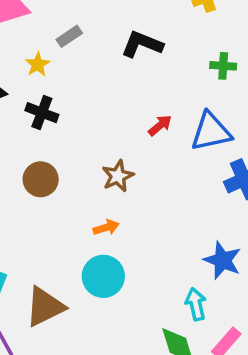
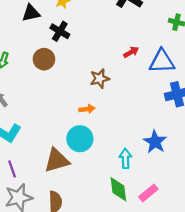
brown circle: (41, 179) -> (44, 59), moved
cyan arrow: (196, 304) -> (125, 158), moved
brown triangle: (45, 307) -> (57, 160), moved

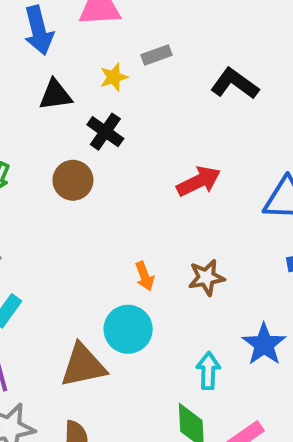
red arrow: (131, 52) -> (199, 181), moved, size x1.5
brown star: (100, 79) -> (206, 277), moved
orange arrow: (87, 109) -> (145, 276), turned 72

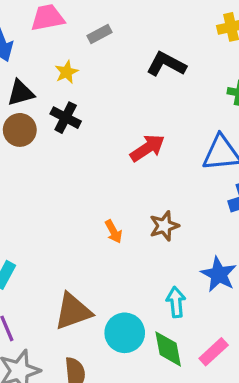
gray rectangle: (157, 55) -> (99, 34), moved
brown circle: (73, 180) -> (20, 130), moved
cyan circle: (128, 329) -> (125, 333), moved

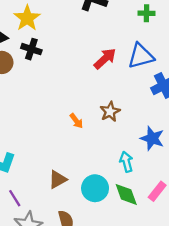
yellow star: (67, 72) -> (27, 18), size x1.6
red arrow: (147, 148) -> (105, 59), moved
brown triangle: (73, 311) -> (58, 179), size x0.7

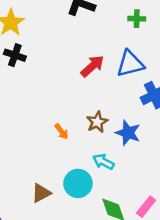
blue star: (152, 138) -> (128, 133), moved
cyan arrow: (126, 162) -> (103, 162), moved, turned -48
cyan circle: (95, 188) -> (78, 183), moved

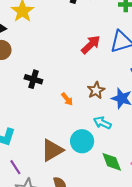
black cross: (15, 55) -> (33, 79), moved
brown triangle: (41, 193) -> (52, 150), size x1.4

